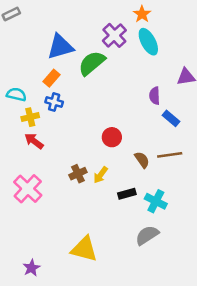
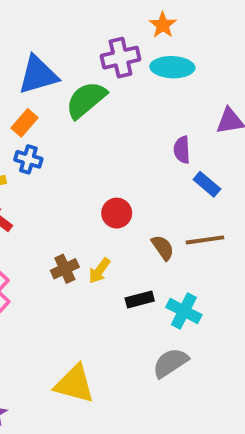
purple cross: (114, 35) -> (121, 58), turned 30
cyan ellipse: (148, 42) -> (172, 67), turned -60

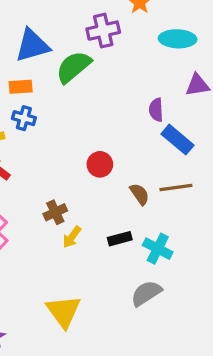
cyan ellipse: (172, 67) -> (178, 39), moved
orange rectangle: (25, 123) -> (21, 87), turned 45
blue rectangle: (207, 184) -> (178, 140), size x1.4
yellow arrow: (99, 271) -> (72, 237), moved
yellow triangle: (74, 384) -> (64, 311), turned 39

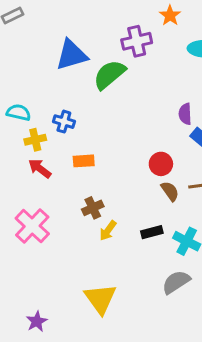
orange rectangle: (21, 87) -> (84, 161), moved
red circle: (100, 164) -> (161, 164), moved

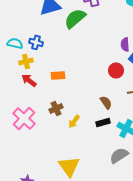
blue cross: (64, 122) -> (36, 42), moved
red circle: (161, 164) -> (116, 70), moved
brown semicircle: (170, 191) -> (106, 102), moved
brown cross: (93, 208) -> (56, 108), moved

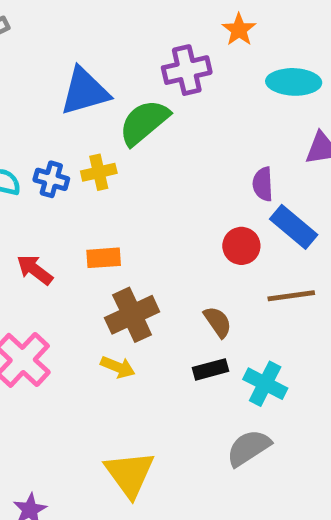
yellow cross: (26, 61) -> (99, 172), moved
brown cross: (56, 108) -> (132, 315), moved, size x1.5
yellow arrow: (74, 121) -> (118, 367), moved, turned -104

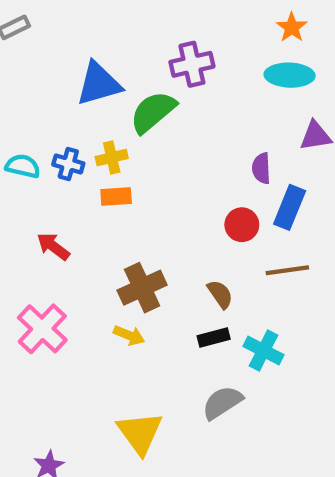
orange star: (239, 30) -> (292, 27), moved
blue rectangle: (294, 227) -> (290, 207), turned 72
orange rectangle: (104, 258) -> (116, 197), moved
gray semicircle: (249, 448) -> (222, 403), moved

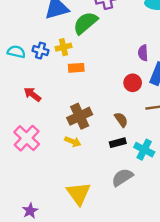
orange rectangle: (116, 197) -> (76, 68), moved

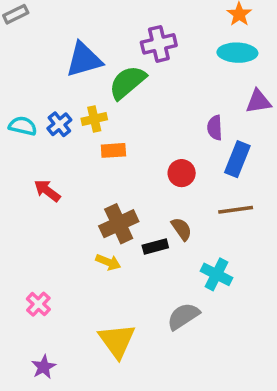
blue cross: (40, 51) -> (59, 124), turned 35
red circle: (133, 83) -> (182, 173), moved
pink cross: (27, 138) -> (38, 304), moved, size x0.6
black rectangle: (118, 143) -> (155, 246), moved

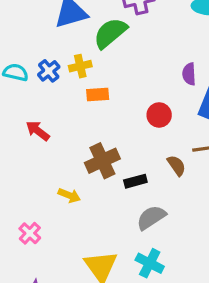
brown semicircle: (182, 229) -> (176, 165), moved
yellow arrow: (108, 262) -> (69, 195), moved
cyan cross: (216, 274) -> (150, 263), moved
gray semicircle: (183, 316) -> (151, 217), moved

